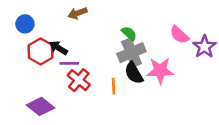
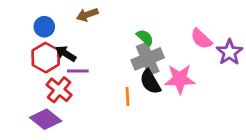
blue circle: (25, 24) -> (44, 27), moved
red cross: (79, 80) -> (59, 90), moved

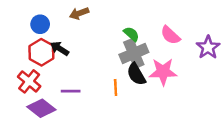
pink semicircle: (201, 39) -> (170, 35), moved
purple line: (78, 71) -> (71, 91), moved
red cross: (59, 90) -> (29, 81), moved

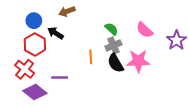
black arrow: (60, 49) -> (56, 33), moved
gray cross: (134, 53) -> (113, 45), size x0.7
orange line: (116, 88) -> (91, 57), moved

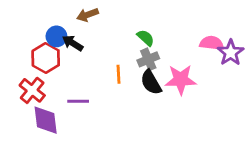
blue circle: (34, 21) -> (56, 36), moved
pink semicircle: (144, 30) -> (212, 43), moved, turned 144
purple diamond: (35, 92) -> (46, 120), turned 45

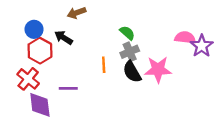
blue circle: (56, 36) -> (34, 29), moved

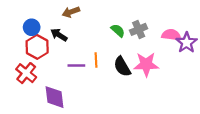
gray cross: (130, 52) -> (139, 29), moved
purple line: (68, 88) -> (76, 65), moved
purple diamond: (40, 105) -> (55, 97), moved

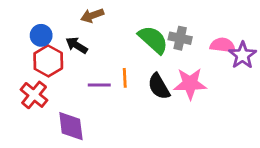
gray cross: (139, 29) -> (180, 38), turned 35
green semicircle: (118, 31) -> (153, 40), size x1.6

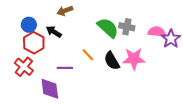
orange line: (125, 78) -> (88, 55), turned -40
purple line: (99, 85) -> (65, 68), moved

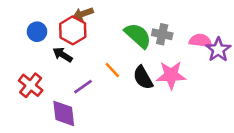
black arrow: (54, 32) -> (63, 55), moved
red hexagon: (34, 43) -> (73, 30), moved
purple line: (65, 68) -> (83, 87), turned -35

